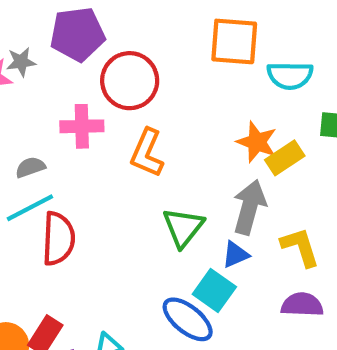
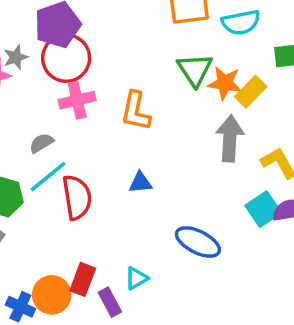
red circle: (130, 81) -> (66, 58), moved
green triangle: (183, 227) -> (195, 70), moved
blue triangle: (235, 255) -> (140, 183), moved, turned 30
cyan square: (214, 290) -> (263, 209), moved, turned 32

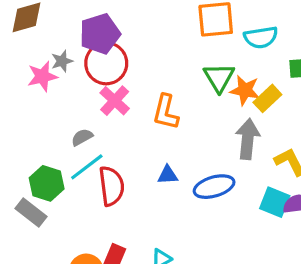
pink cross: (77, 100) -> (115, 101), turned -36
cyan square: (263, 209) -> (275, 202), turned -36
blue ellipse: (198, 242) -> (214, 187), moved, turned -45

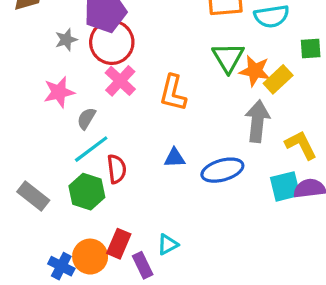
pink star: (42, 76) -> (59, 92), moved
gray semicircle: (82, 137) -> (86, 118), turned -30
green hexagon: (47, 183) -> (87, 192), moved
red semicircle: (112, 186) -> (117, 169), size x0.7
cyan square: (275, 202) -> (285, 186), turned -36

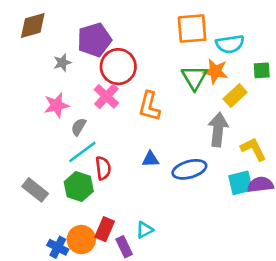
red circle: (112, 42) -> (118, 67), moved
orange star: (255, 71) -> (215, 71), moved

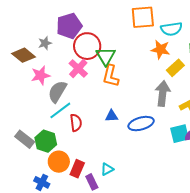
brown diamond: (33, 25) -> (24, 55), moved, turned 55
green triangle: (194, 78) -> (106, 56), moved
gray semicircle: (79, 127) -> (57, 92), size x1.6
green hexagon: (79, 187) -> (46, 141), moved
orange circle: (81, 239) -> (59, 162), moved

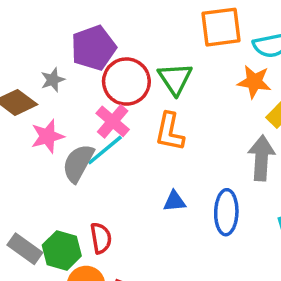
green triangle: (106, 56) -> (175, 79), moved
cyan line: (60, 110) -> (105, 150), moved
red semicircle: (76, 123) -> (101, 238), moved
blue ellipse: (141, 124) -> (226, 212), turned -70

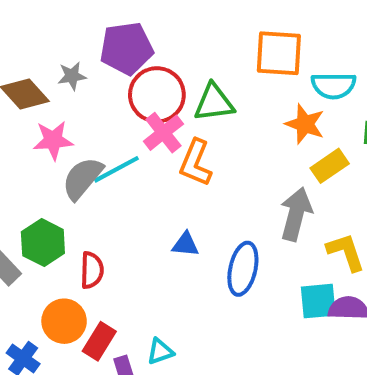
green triangle: (175, 79) -> (214, 103), turned 45
pink cross: (113, 121) -> (163, 133), moved
green hexagon: (62, 250) -> (43, 243), moved

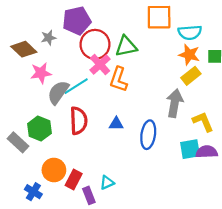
orange star: (305, 124) -> (189, 55), moved
red semicircle: (92, 270) -> (79, 121), moved, size x1.4

